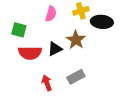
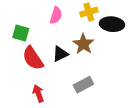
red semicircle: (30, 53) -> (33, 58), turned 55
red arrow: (47, 83) -> (38, 93), moved

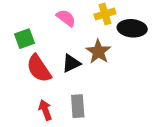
pink semicircle: (56, 15) -> (66, 18), turned -70
green square: (21, 33) -> (25, 39), turned -35
gray rectangle: (83, 85) -> (78, 106), moved, turned -66

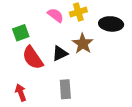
yellow cross: (105, 14) -> (78, 12), moved
red arrow: (45, 110) -> (21, 93), moved

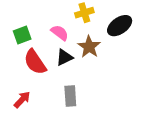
pink semicircle: (56, 15) -> (60, 33), moved
black ellipse: (111, 24) -> (120, 26), turned -40
red arrow: (21, 93) -> (22, 100), turned 63

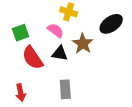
yellow cross: (84, 13) -> (69, 12), moved, turned 35
black triangle: (64, 57) -> (60, 53), turned 35
red arrow: (22, 100) -> (21, 93), turned 126

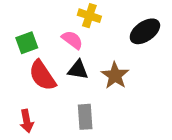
brown star: (83, 44) -> (115, 75), moved

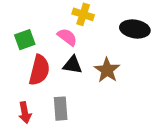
black ellipse: (145, 31) -> (135, 29), turned 44
red semicircle: (42, 75) -> (39, 70), turned -132
gray rectangle: (85, 117) -> (61, 109), moved

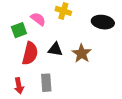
pink semicircle: (67, 37) -> (38, 19), moved

